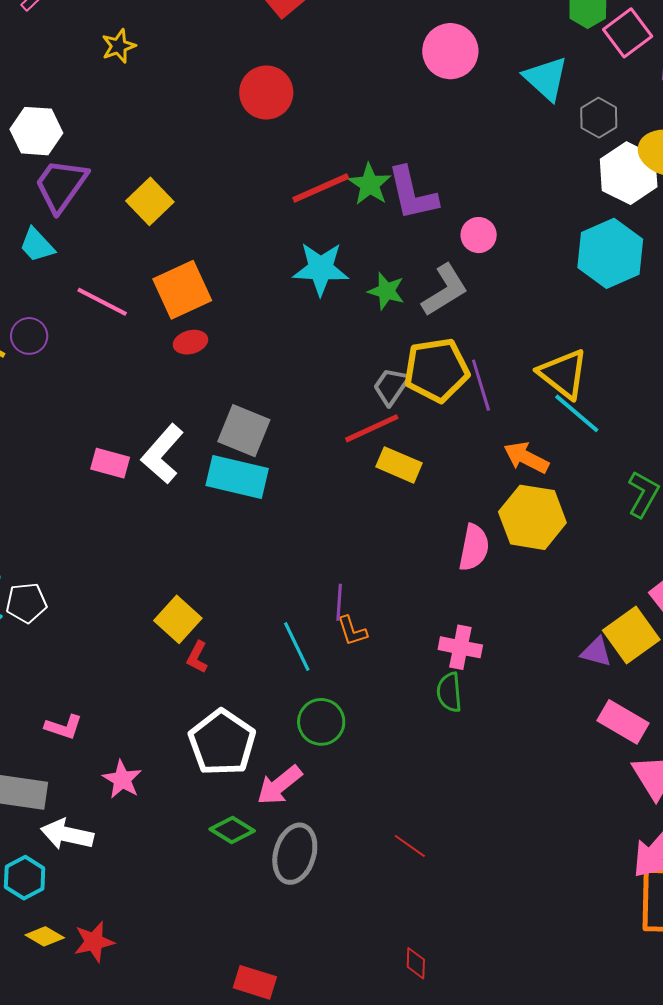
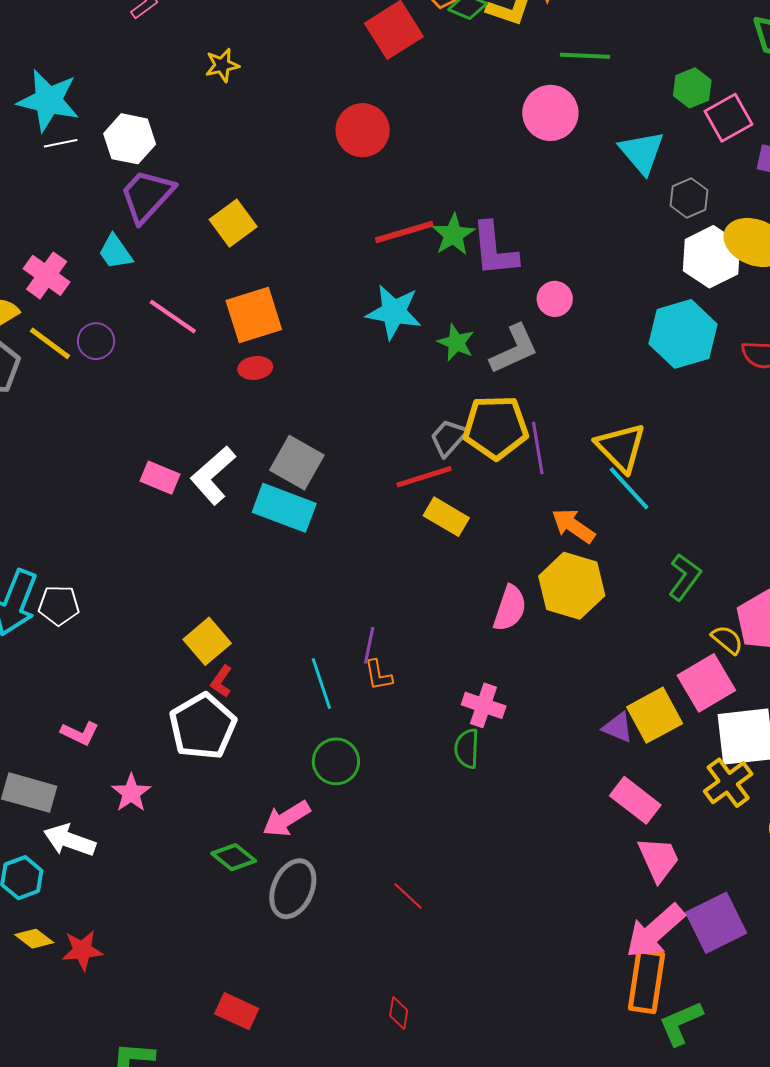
white pentagon: (222, 743) -> (203, 726), moved

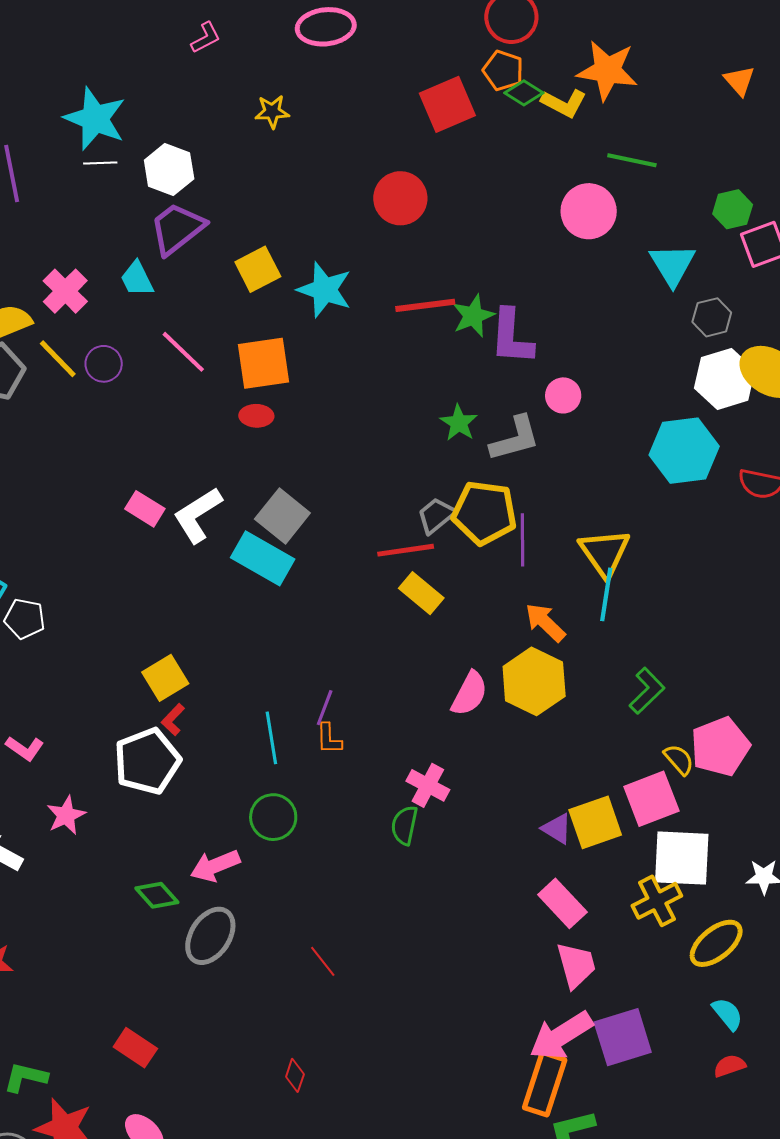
cyan star: (394, 312) -> (325, 290), moved
cyan line: (629, 488) -> (606, 594), turned 42

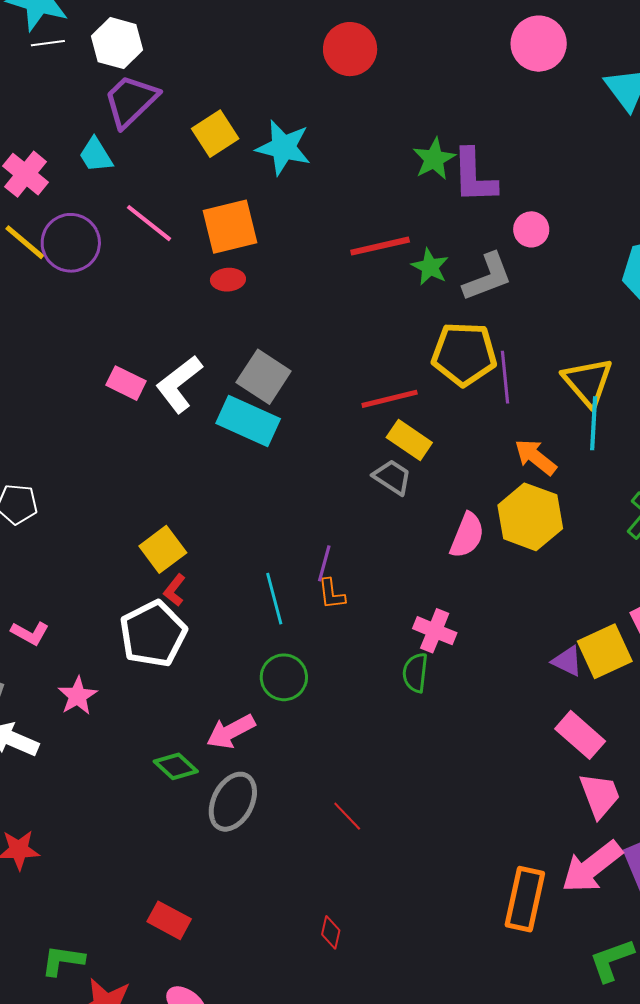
red line: (425, 305) -> (380, 246), moved
purple circle: (104, 364) -> (71, 243), size x1.6
gray trapezoid: (436, 515) -> (392, 477), moved, turned 78
orange rectangle: (545, 1084) -> (525, 899), moved

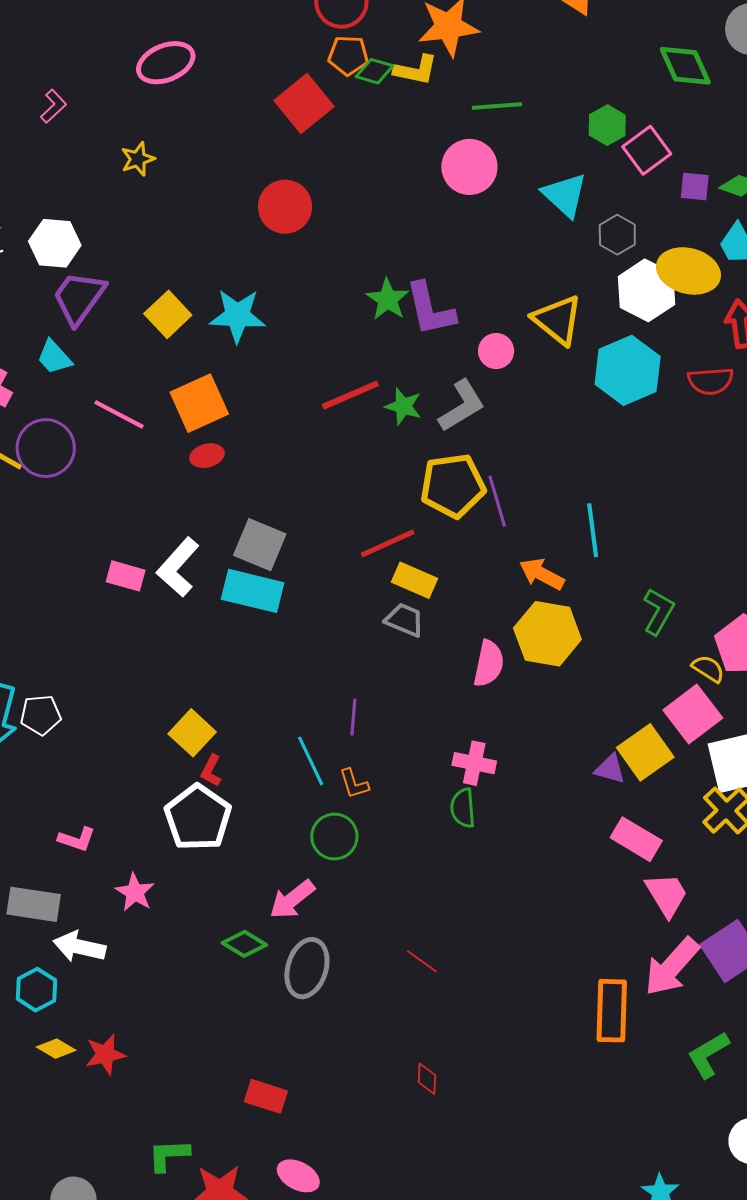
yellow triangle: (588, 382) -> (558, 320), moved
orange L-shape: (332, 594) -> (354, 784), moved

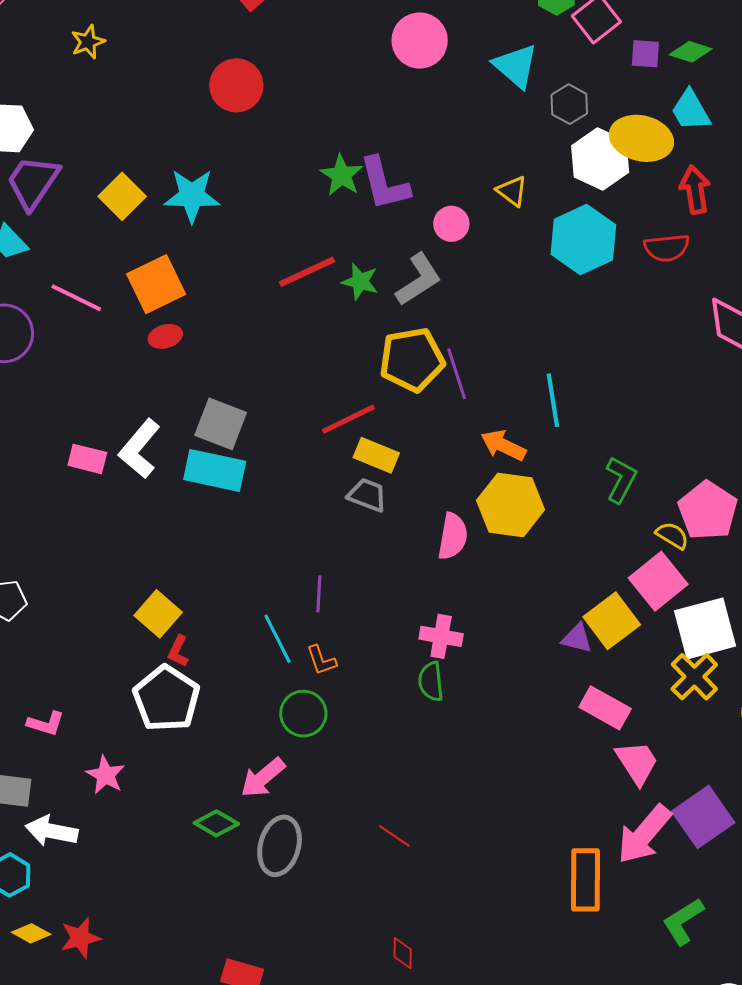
yellow triangle: (558, 320) -> (512, 191), size x0.6

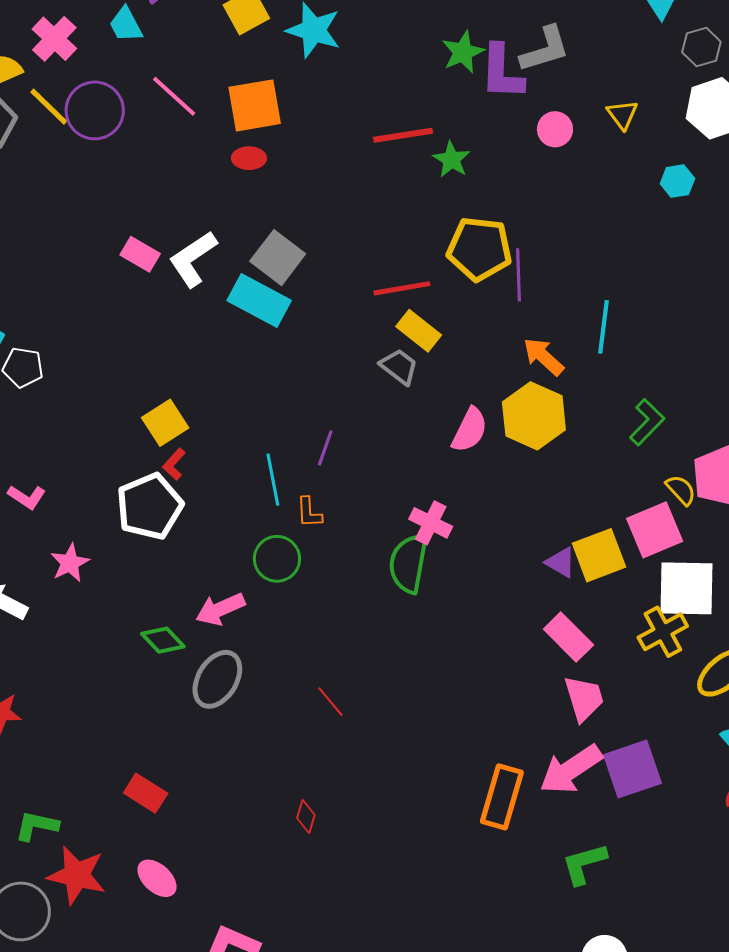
cyan hexagon: (583, 240) -> (677, 181), size x0.5
gray L-shape: (419, 280) -> (545, 49), moved
green semicircle: (431, 681) -> (408, 563), size x1.5

